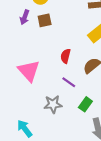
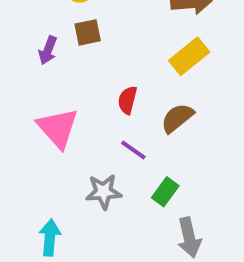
purple arrow: (25, 17) -> (48, 50), moved
cyan arrow: (25, 128) -> (50, 238), turned 42

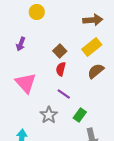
brown square: (88, 32) -> (60, 51), moved, turned -32
brown semicircle: (177, 118) -> (96, 71), moved
gray star: (104, 192) -> (49, 115), turned -30

